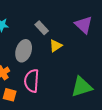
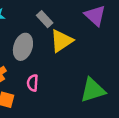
yellow triangle: (56, 46) -> (61, 41), size x1.5
pink semicircle: (32, 81) -> (33, 83), size x0.6

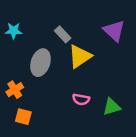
pink semicircle: (33, 83) -> (81, 99), moved, turned -84
green triangle: (93, 90) -> (112, 107), size x0.7

